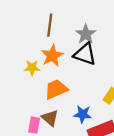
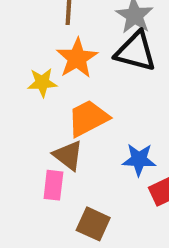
brown triangle: (50, 118) -> (68, 155), moved

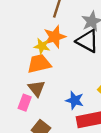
yellow star: (42, 83) -> (42, 46), moved
orange trapezoid: (88, 118) -> (39, 64), moved

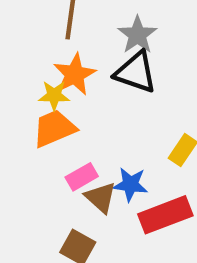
brown triangle: (37, 88) -> (101, 197), moved
pink rectangle: (25, 103) -> (82, 177), moved, turned 49

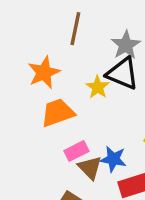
orange star: (75, 74) -> (44, 73), moved
yellow star: (54, 96) -> (98, 87), moved, turned 30

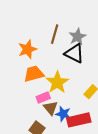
brown line: (75, 29) -> (55, 34), moved
yellow star: (98, 87) -> (57, 82), moved, size x1.6
blue star: (113, 159) -> (63, 114), moved

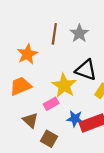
black triangle: (74, 54) -> (86, 70), moved
orange trapezoid: (34, 74) -> (21, 86), moved
brown triangle: (51, 108) -> (30, 120), moved

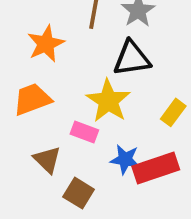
black triangle: (86, 70) -> (132, 58), moved, turned -30
pink rectangle: (51, 104) -> (84, 132), turned 48

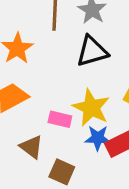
yellow star: (108, 101) -> (91, 108), moved

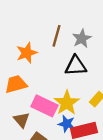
pink rectangle: (60, 119) -> (44, 106), size x1.6

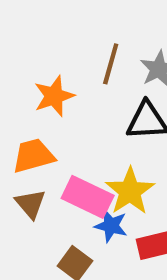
brown triangle: (21, 120) -> (30, 204), moved
blue star: (67, 124) -> (111, 226), moved

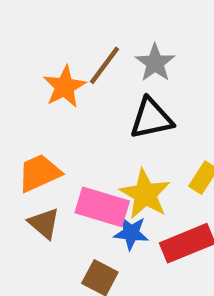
brown line: (111, 64) -> (104, 65), turned 30
orange star: (54, 96) -> (64, 87), moved

